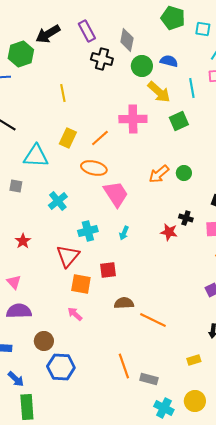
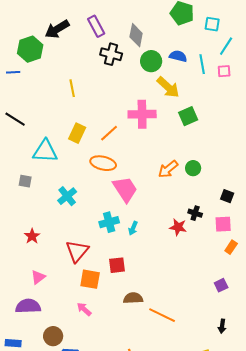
cyan line: (192, 88) -> (202, 64), moved
cyan cross: (88, 231) -> (109, 222), moved
pink triangle: (14, 282) -> (38, 277), moved, turned 35

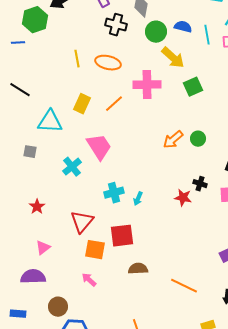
orange ellipse: (103, 163) -> (108, 63), moved
pink trapezoid: (125, 189) -> (99, 147), moved
red square: (117, 265) -> (122, 236), size x1.4
orange line: (162, 315) -> (184, 286), moved

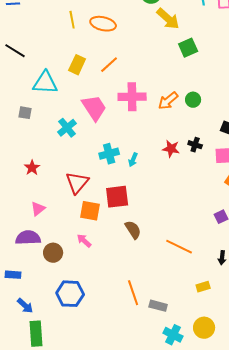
pink cross: (147, 85) -> (132, 97), moved
red star: (183, 198) -> (171, 149), moved
brown semicircle: (138, 269) -> (133, 230), turned 60
brown circle: (58, 307) -> (53, 253), moved

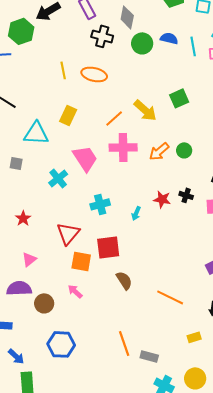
yellow arrow: (168, 19) -> (145, 110), moved
orange line: (109, 65) -> (114, 118), moved
cyan arrow: (133, 160) -> (136, 213), moved

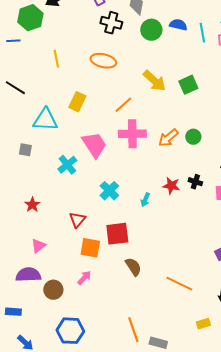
yellow line: (63, 70) -> (56, 59), moved
yellow arrow: (145, 110) -> (154, 81), moved
cyan cross: (100, 204) -> (109, 191), turned -30
red triangle: (68, 233) -> (77, 220), size x0.7
pink arrow: (75, 291) -> (84, 278), turned 91

